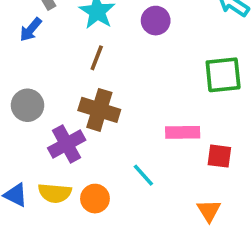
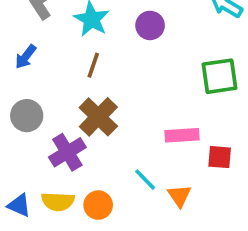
blue arrow: (31, 30) -> (26, 57), moved
brown cross: (99, 110) -> (98, 117), turned 30
orange triangle: (209, 211) -> (179, 196), moved

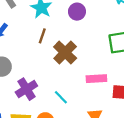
brown cross: (98, 117) -> (65, 53), moved
cyan line: (145, 180) -> (61, 97), moved

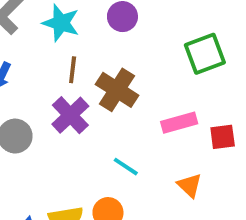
purple cross: (26, 89) -> (70, 115), moved

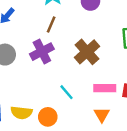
brown cross: (117, 90) -> (87, 52), moved
pink rectangle: (179, 123) -> (105, 88), moved

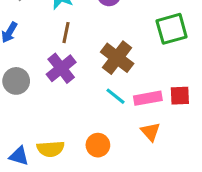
cyan line: (66, 92) -> (116, 96), moved
orange circle: (48, 117) -> (98, 145), moved

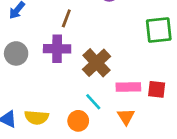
brown cross: (117, 58) -> (97, 63), moved
purple cross: (61, 68) -> (57, 49), turned 30
cyan line: (116, 96) -> (93, 102), moved

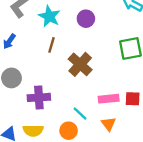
purple cross: (57, 49) -> (39, 97), moved
brown cross: (97, 63) -> (80, 64), moved

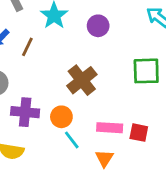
brown line: (52, 45) -> (27, 47), moved
orange circle: (69, 131) -> (61, 117), moved

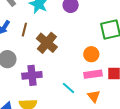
brown cross: (82, 80) -> (47, 43), moved
orange circle: (61, 117) -> (91, 54), moved

